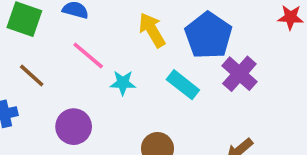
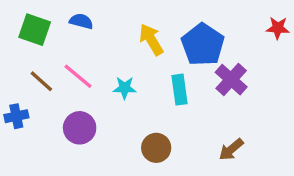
pink line: (88, 56) -> (78, 76), moved
cyan rectangle: (183, 85) -> (180, 90), turned 44

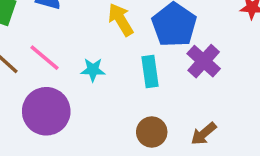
purple circle: (80, 128) -> (46, 111), size x1.4
brown circle: (156, 148) -> (152, 132), moved

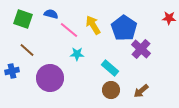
pink line: (44, 58) -> (69, 30), moved
cyan rectangle: (150, 71) -> (110, 68), moved, turned -42

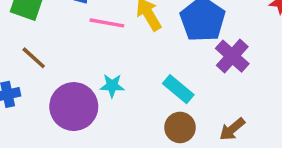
pink line: (69, 30) -> (107, 23), turned -30
cyan star: (77, 54) -> (112, 86), moved

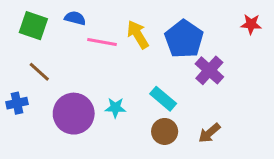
cyan star: (112, 86) -> (115, 108), moved

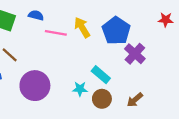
cyan star: (115, 108) -> (80, 89), moved

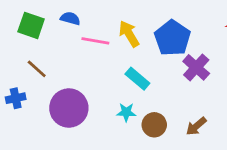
cyan rectangle: (101, 75) -> (137, 79), moved

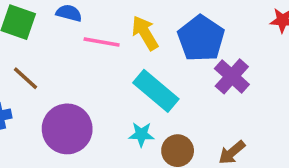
cyan rectangle: (137, 79) -> (156, 91), size x1.4

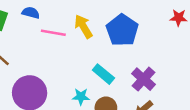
purple cross: (232, 76) -> (143, 79), moved
cyan rectangle: (156, 91) -> (103, 74), moved, size x0.7

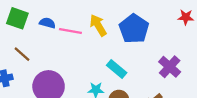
blue semicircle: (31, 13) -> (47, 23), moved
purple cross: (143, 79) -> (170, 67), moved

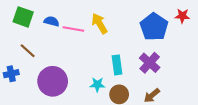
blue pentagon: (134, 29) -> (154, 27), moved
purple cross: (170, 67) -> (150, 63), moved
cyan rectangle: (117, 69) -> (117, 65), turned 42

